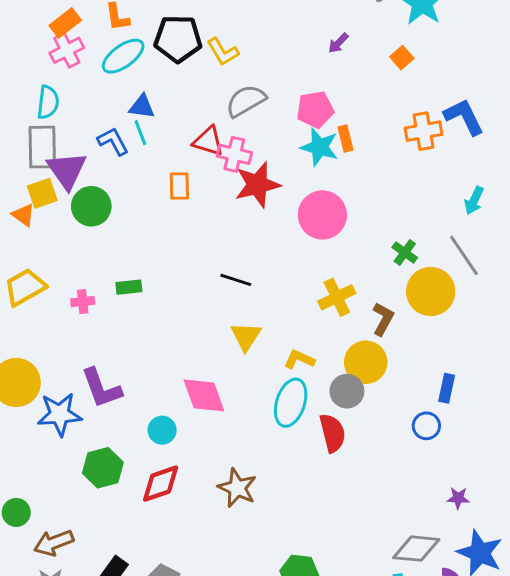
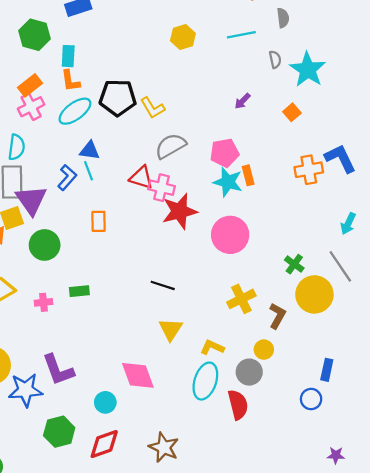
blue L-shape: (113, 141) -> (67, 178), turned 70
orange rectangle: (179, 186) -> (99, 221), moved
green circle: (91, 206) -> (45, 245), moved
yellow circle: (366, 362) -> (264, 350), size x0.6

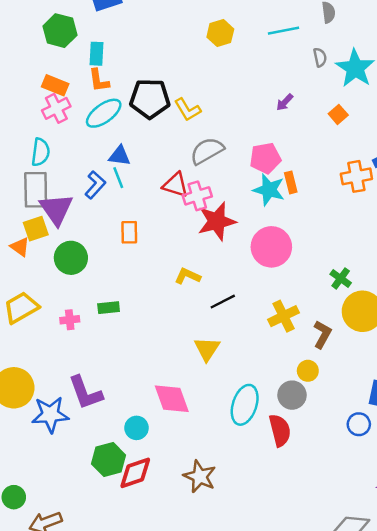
orange rectangle: (30, 85) -> (55, 85), turned 60
pink cross: (162, 188) -> (197, 196), turned -30
black line: (163, 285) -> (223, 302), moved, turned -45
yellow L-shape: (212, 347) -> (188, 276), moved
green hexagon: (59, 432) -> (109, 459), moved

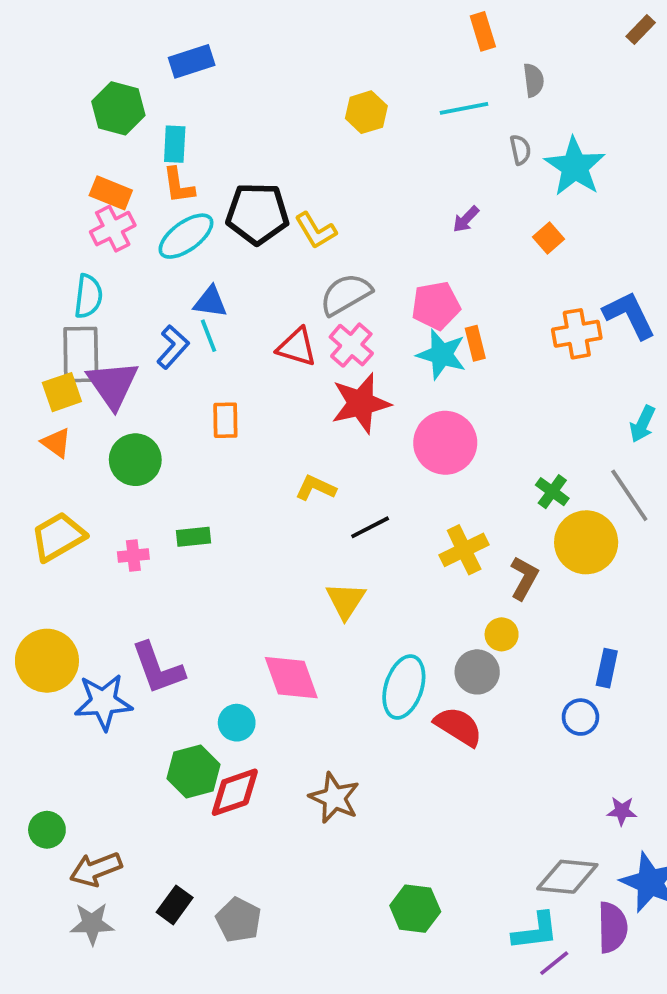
pink cross: (197, 196) -> (351, 345), moved, turned -32
yellow square: (36, 229) -> (62, 392), moved
red semicircle: (280, 430) -> (458, 726), turned -44

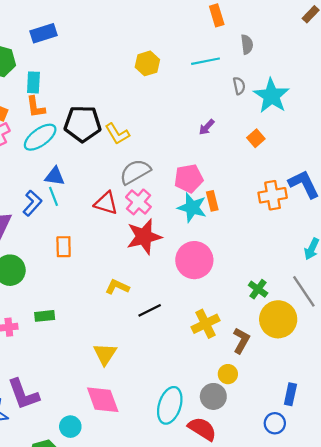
yellow triangle: (346, 601) -> (105, 354), moved

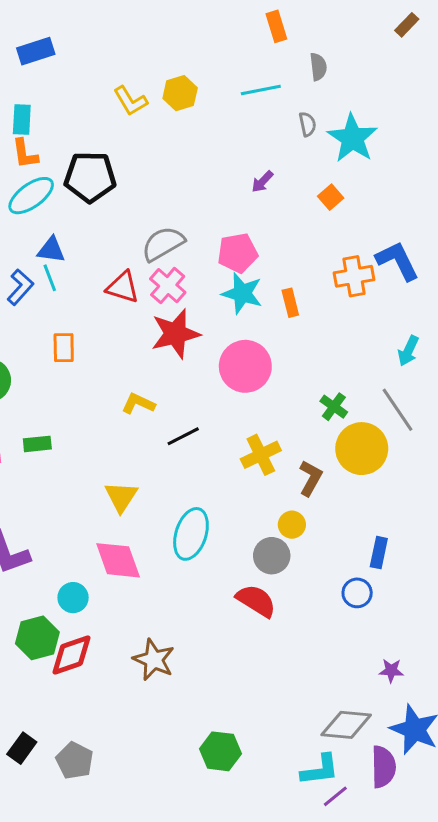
yellow L-shape: (117, 134) -> (130, 101), moved
orange rectangle: (212, 201) -> (290, 303), moved
cyan ellipse: (170, 405) -> (191, 534), moved

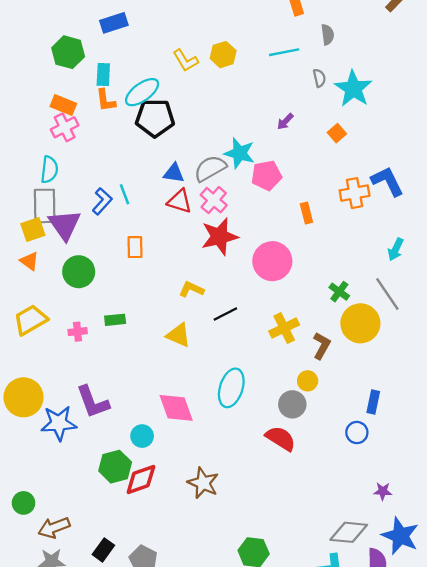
cyan ellipse: (31, 196) -> (142, 92), moved
blue triangle: (51, 250) -> (174, 173), moved
cyan star: (242, 293) -> (239, 153), moved
yellow triangle: (121, 497) -> (178, 335), moved, turned -40

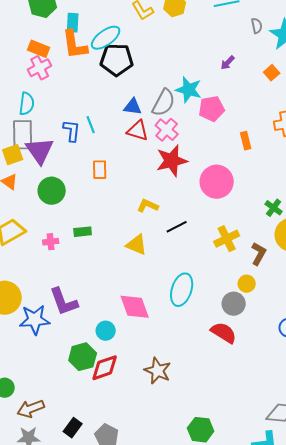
orange L-shape: (106, 100) -> (75, 45), size x1.5
gray semicircle: (210, 168) -> (164, 103), turned 148
blue L-shape: (102, 201) -> (72, 131), turned -35

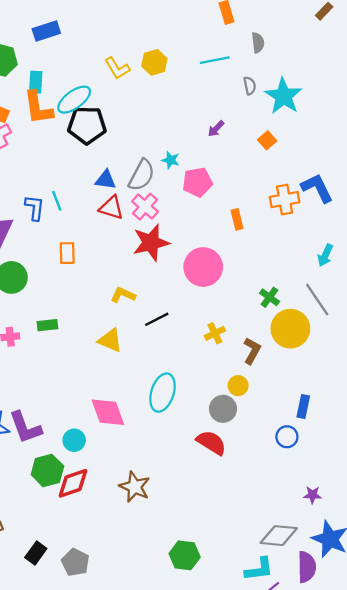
cyan star: (189, 90) -> (171, 160), size x0.6
yellow cross: (227, 239) -> (215, 333), size x0.7
purple L-shape: (64, 302) -> (25, 427), moved

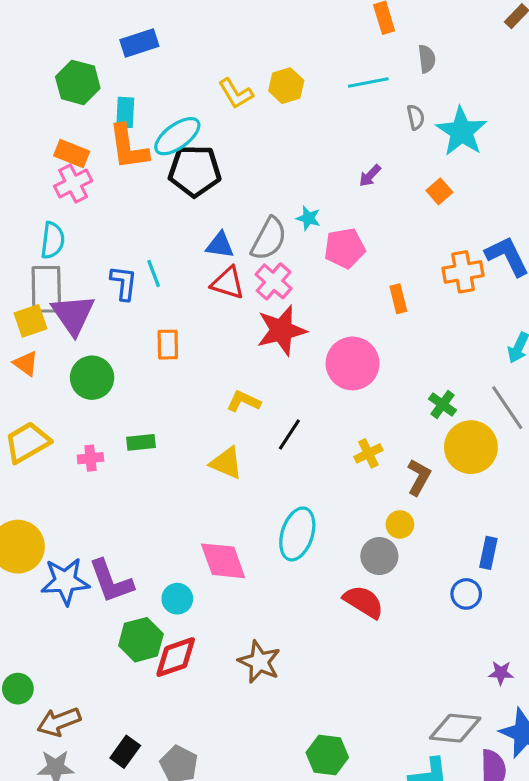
black line: (157, 319) -> (289, 434), turned -30

